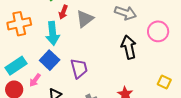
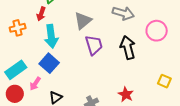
red arrow: (63, 12) -> (41, 14), moved
orange cross: (19, 24) -> (18, 28), size x0.7
purple trapezoid: (79, 68) -> (94, 45), moved

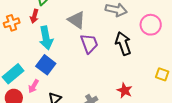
gray triangle: (83, 21) -> (77, 20), turned -42
orange cross: (18, 28) -> (12, 23), moved

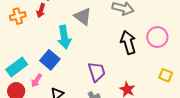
pink circle: (151, 25) -> (157, 37), moved
cyan arrow: (46, 38) -> (64, 37), moved
purple trapezoid: (89, 44) -> (97, 72), moved

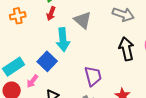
red arrow: (41, 11) -> (51, 13), moved

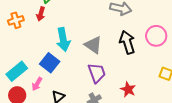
red arrow: (51, 13) -> (41, 14), moved
gray triangle: (83, 20) -> (93, 45), moved

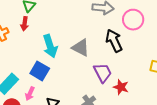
pink circle: (156, 36) -> (133, 20), moved
purple trapezoid: (97, 73) -> (103, 73), moved

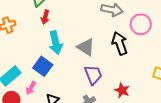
red arrow: (25, 24) -> (45, 17), moved
purple trapezoid: (103, 73) -> (93, 75), moved

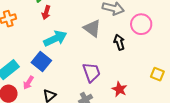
cyan arrow: (56, 43) -> (55, 38), turned -105
black arrow: (120, 43) -> (119, 42), size x0.7
gray triangle: (86, 47) -> (92, 28), moved

